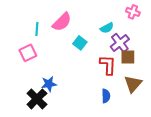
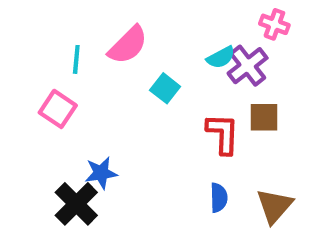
purple cross: (120, 43) -> (248, 66), moved
pink square: (28, 53) -> (58, 109), turned -30
brown triangle: (133, 84) -> (274, 206), moved

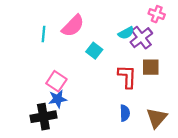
pink square: (58, 109) -> (56, 81), moved
black cross: (76, 204) -> (43, 117), turned 35

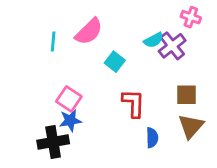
brown square: (151, 67) -> (187, 95), moved
red L-shape: (127, 77) -> (133, 103), moved
brown triangle: (157, 118) -> (191, 126), moved

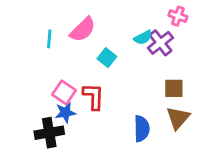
red L-shape: (133, 103) -> (93, 96), moved
blue semicircle: (152, 138) -> (142, 129), size x1.4

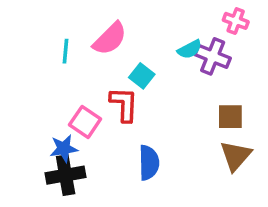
purple cross: (160, 43) -> (213, 56), turned -30
red L-shape: (93, 96) -> (124, 104), moved
blue star: (65, 113) -> (64, 149), moved
blue semicircle: (142, 129) -> (149, 163), moved

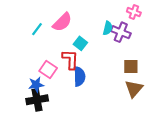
cyan semicircle: (190, 49) -> (108, 28), turned -48
cyan line: (66, 51) -> (37, 29), turned 32
blue semicircle: (149, 163) -> (79, 77), moved

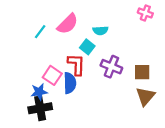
cyan semicircle: (108, 28) -> (100, 30), moved, turned 72
purple cross: (121, 32) -> (111, 67), moved
blue semicircle: (79, 77) -> (70, 83), moved

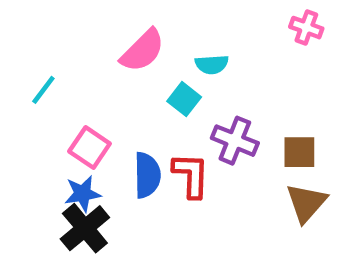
cyan line: (40, 32) -> (43, 90), moved
red L-shape: (76, 64) -> (191, 175), moved
pink square: (52, 75) -> (90, 147), moved
black cross: (40, 108) -> (85, 228), turned -30

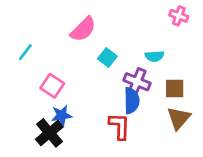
cyan semicircle: (212, 64) -> (154, 56), moved
blue semicircle: (147, 175) -> (132, 101), moved
red L-shape: (191, 175) -> (120, 126), moved
blue star: (83, 194) -> (62, 115), moved

